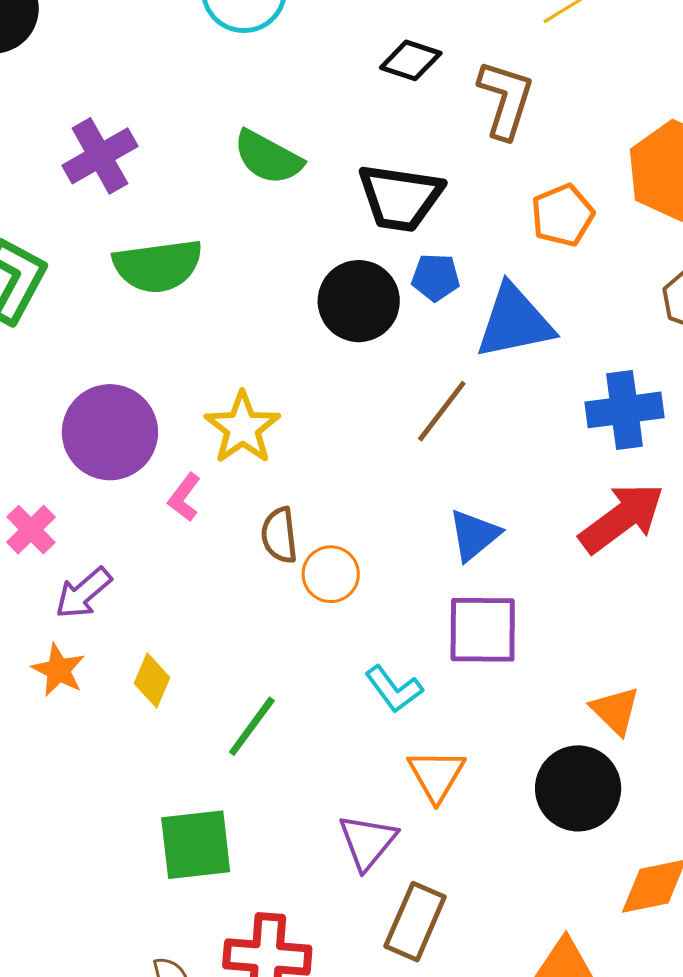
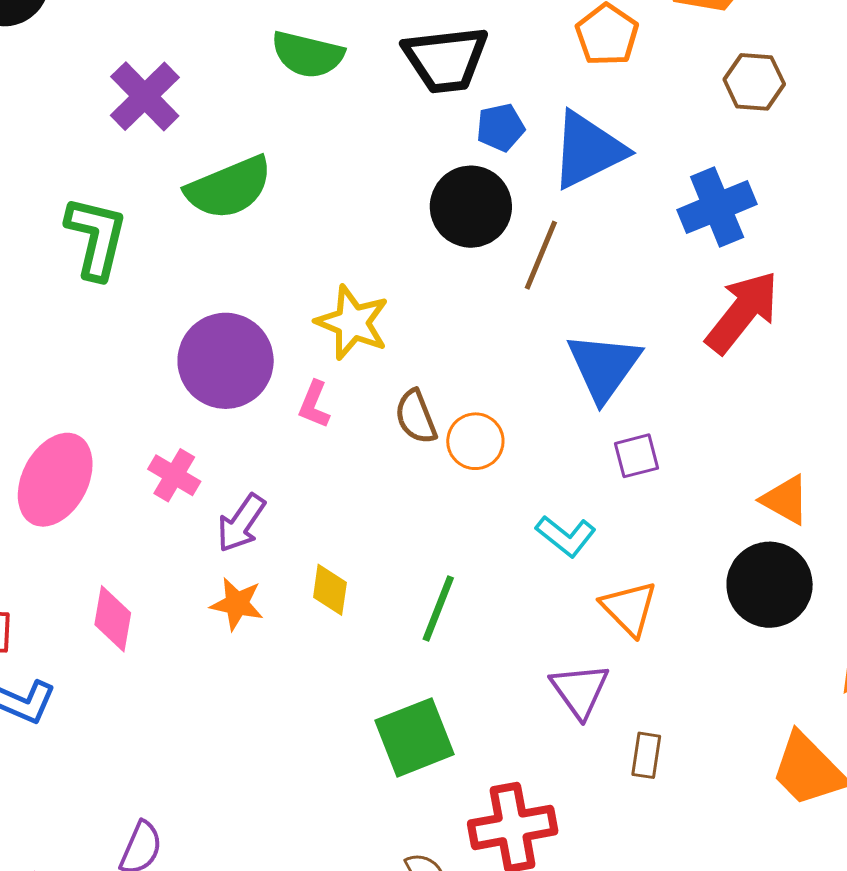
black circle: (359, 301) -> (471, 207), moved
blue triangle: (474, 535) -> (604, 367), size x1.4
purple square: (483, 630) -> (637, 456), size x0.6
brown rectangle: (415, 922) -> (646, 755), size x0.6

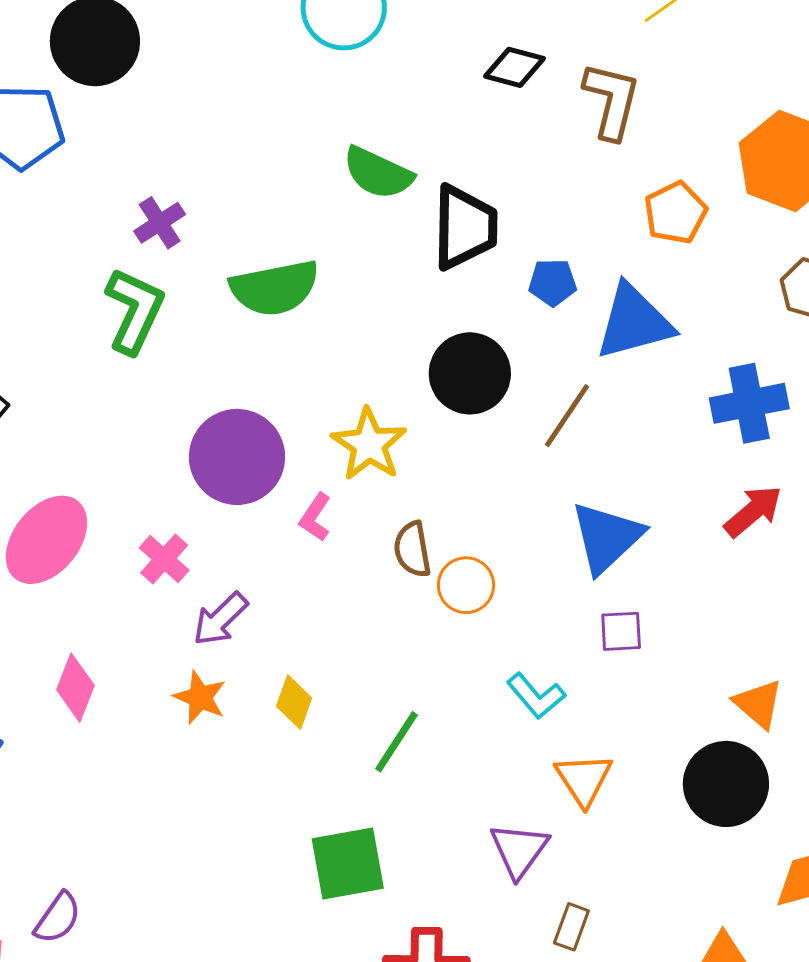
black trapezoid: (446, 59) -> (465, 227), moved, turned -94
purple cross: (145, 96) -> (160, 223), moved, size x0.7
black circle: (471, 207) -> (470, 373), moved
red arrow: (742, 312) -> (753, 511), size x0.7

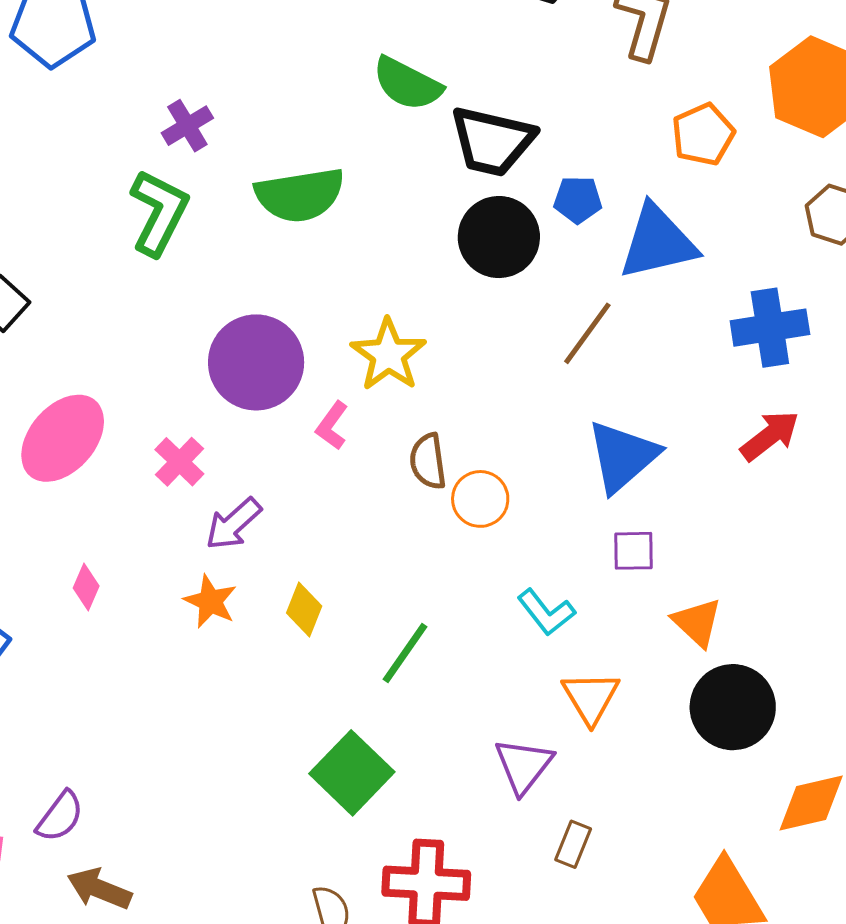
black trapezoid: (465, 227) -> (492, 141), turned 100
black circle: (470, 373) -> (499, 237), moved
pink diamond: (75, 688) -> (86, 587), size x0.7
orange triangle: (758, 704) -> (697, 622), moved
green square: (348, 863) -> (352, 773), turned -38

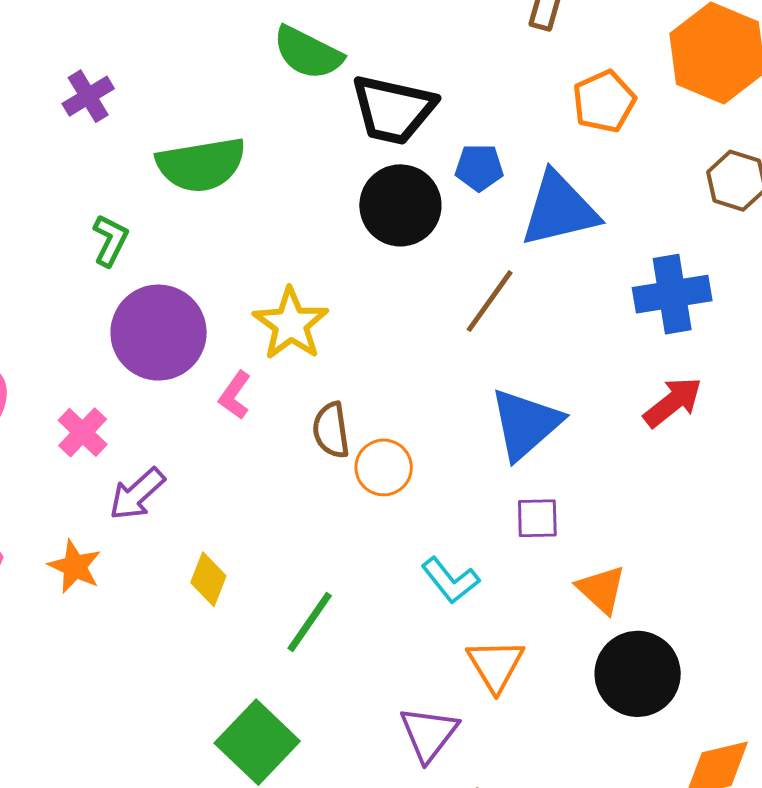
green L-shape: (159, 212) -> (110, 240), moved, size x0.6
orange star: (210, 601) -> (75, 567), moved

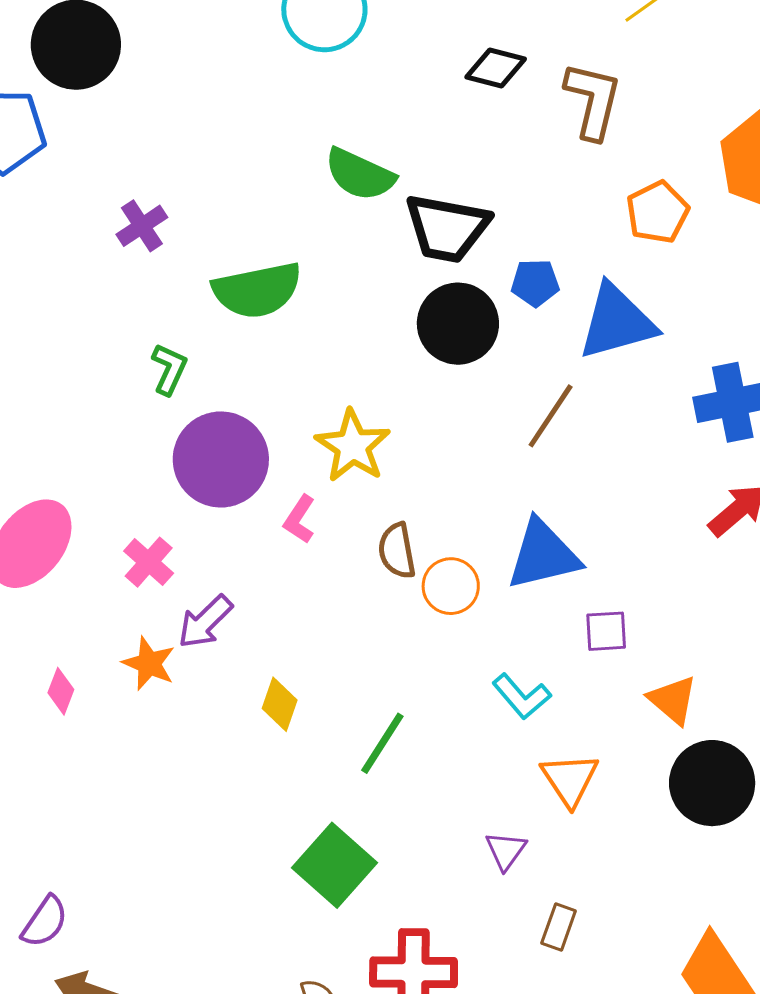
blue triangle: (526, 424) -> (543, 555), moved, turned 30
orange star: (75, 567) -> (149, 664), moved
purple triangle: (429, 734) -> (506, 851), size x0.7

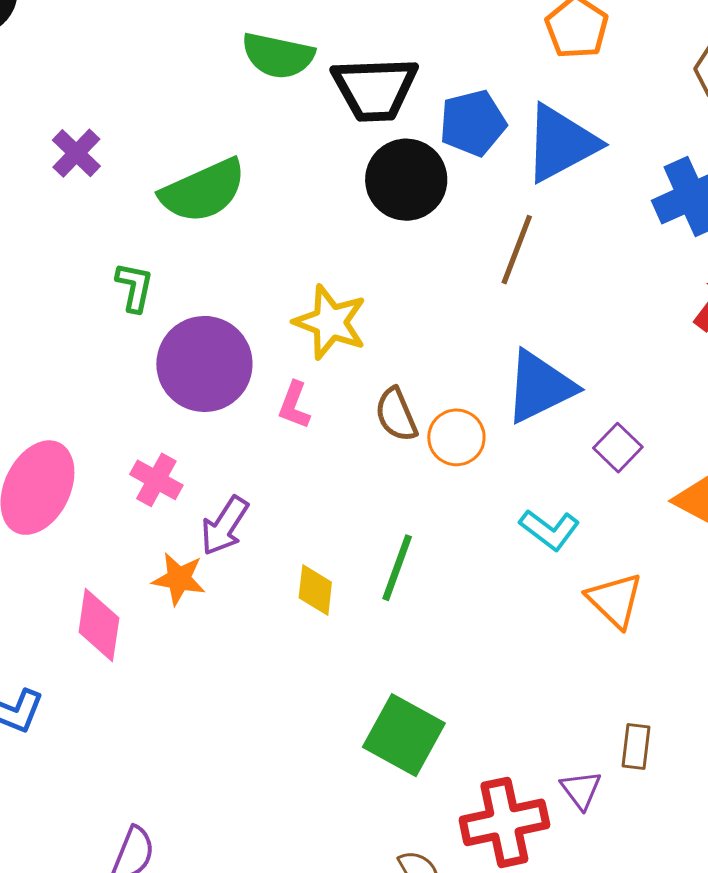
blue pentagon: (535, 283) -> (473, 123), size x1.4
purple square: (606, 631) -> (618, 448), turned -30
pink diamond: (61, 691) -> (99, 625), size x1.6
green line: (382, 743) -> (397, 568), moved
purple triangle: (506, 851) -> (581, 790), moved

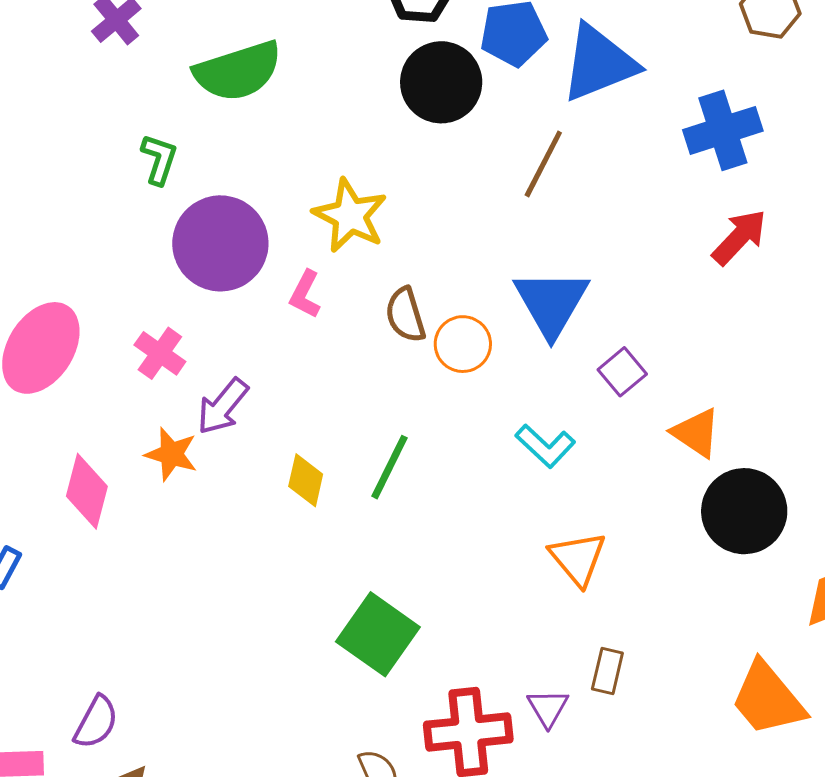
blue triangle: (540, 387) -> (551, 303), turned -40
orange triangle: (615, 600) -> (578, 558), moved

